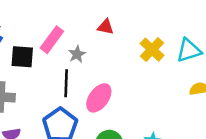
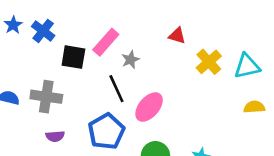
red triangle: (106, 27) -> (177, 36), moved
black line: (66, 83) -> (116, 89), turned -32

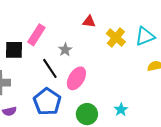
gray star: (130, 60) -> (65, 50), moved

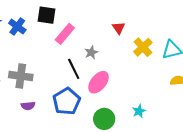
red triangle: (89, 22) -> (119, 28), turned 40
black square: (14, 50) -> (46, 15), moved
cyan star: (121, 110) -> (139, 111), moved

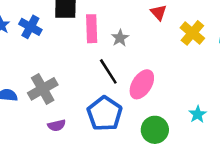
pink rectangle: (65, 34) -> (92, 29), turned -35
gray star: (91, 52) -> (120, 38), moved
gray cross: (21, 76) -> (43, 89), turned -30

